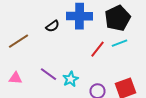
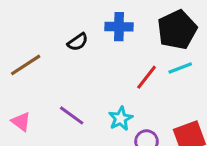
blue cross: (80, 16) -> (119, 27), size x0.7
pink triangle: (16, 78) -> (21, 122), turned 32
cyan star: (70, 79) -> (121, 118), moved

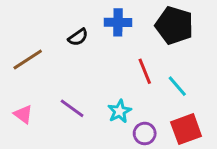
black pentagon: (177, 30) -> (174, 25), turned -30
cyan line: (180, 68) -> (177, 86), moved, turned 70
red line: (147, 77) -> (145, 71), turned -60

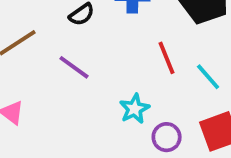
purple line: (72, 108) -> (74, 67), moved

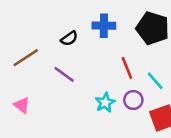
purple circle: (167, 137) -> (133, 100), moved

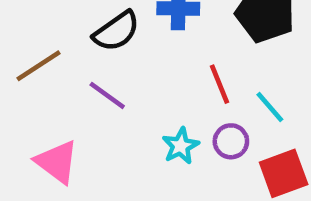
black semicircle: (69, 38) -> (116, 31), size x1.5
pink triangle: (22, 105) -> (57, 162), moved, size x1.5

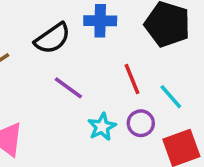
purple line: (107, 95) -> (68, 88), moved

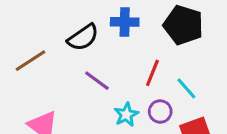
red line: (132, 79) -> (152, 73), turned 44

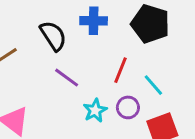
black semicircle: (83, 37) -> (53, 36), turned -88

